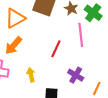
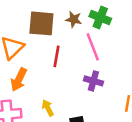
red line: (56, 49) -> (56, 56), moved
purple cross: (76, 75) -> (93, 81), moved

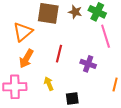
pink line: (93, 47) -> (106, 36), moved
red line: (56, 56) -> (59, 54), moved

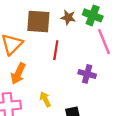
red line: (59, 54) -> (56, 50), moved

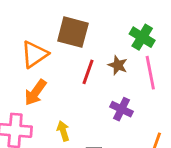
brown star: (68, 17) -> (118, 65), moved

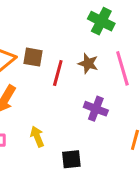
brown square: (73, 32) -> (33, 57), moved, size x0.6
green cross: (142, 37) -> (101, 21), moved

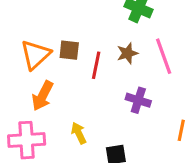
brown star: (88, 63) -> (127, 53), turned -30

